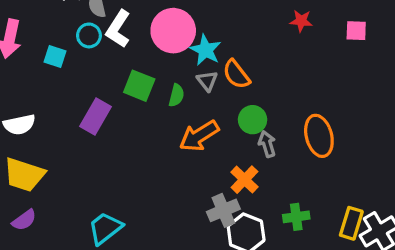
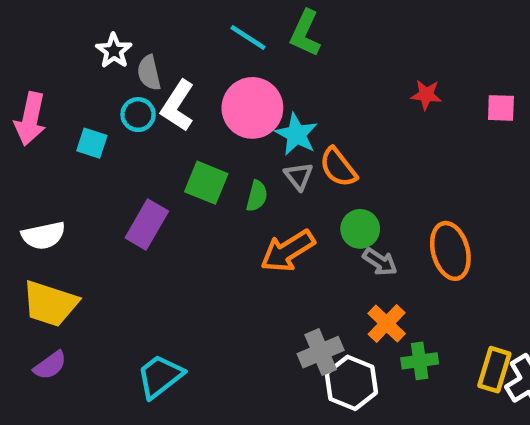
gray arrow: (267, 144) -> (380, 262), turned 140
orange cross: (244, 180) -> (387, 323), moved

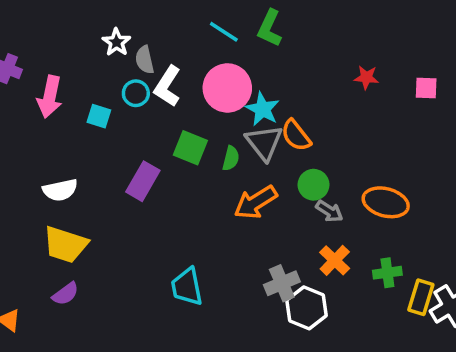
gray triangle: (299, 176) -> (264, 143), size x1.6
orange ellipse: (450, 251) -> (386, 202), turned -60
green cross: (420, 361) -> (387, 273), moved
cyan trapezoid: (160, 376) -> (187, 287), moved, turned -63

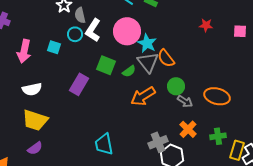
pink arrow: (50, 97) -> (24, 51), moved
green semicircle: (231, 158) -> (129, 71), turned 40

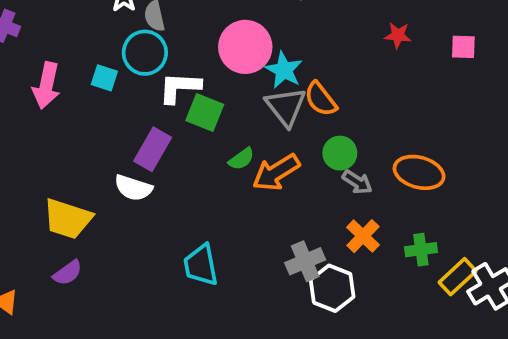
white L-shape: (93, 30) -> (180, 87), moved, turned 60
cyan circle: (75, 34) -> (145, 53), size x1.5
green semicircle: (129, 71) -> (241, 159), moved
white semicircle: (32, 89) -> (133, 188), moved, turned 30
yellow rectangle: (237, 150) -> (458, 277), turned 30

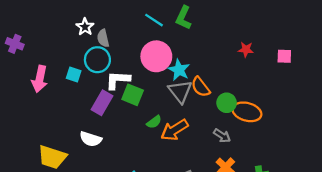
purple rectangle: (153, 149) -> (102, 103), moved
green circle: (340, 153) -> (227, 103), moved
orange ellipse: (419, 172) -> (247, 112), moved

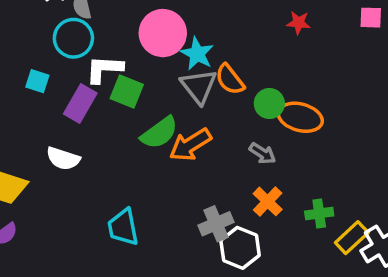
pink square: (284, 56) -> (371, 18), moved
cyan square: (74, 74) -> (37, 81), moved
green semicircle: (154, 122) -> (159, 133), size x1.6

